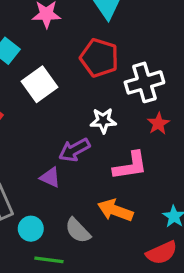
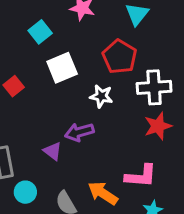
white star: (103, 121) -> (101, 96), moved
red star: (158, 124) -> (158, 126), size x1.4
pink L-shape: (130, 166) -> (141, 176), moved

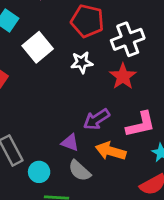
red star: (158, 126) -> (123, 76), moved
purple arrow: (79, 132) -> (96, 119), moved
purple triangle: (53, 151) -> (70, 142), moved

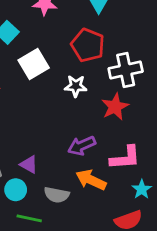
purple triangle: (70, 142) -> (29, 164), moved
gray semicircle: (80, 171) -> (57, 195), turned -40

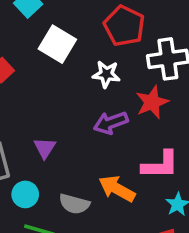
white square: (34, 64) -> (57, 44), turned -32
purple arrow: (82, 146) -> (111, 123), moved
purple triangle: (29, 164) -> (45, 148), moved, turned 30

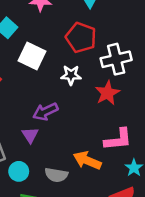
purple arrow: (111, 123) -> (45, 112), moved

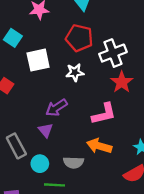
white square: (32, 56) -> (38, 60), turned -30
red star: (107, 93) -> (122, 82), moved
pink L-shape: (118, 139) -> (104, 114), moved

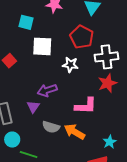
cyan square: (13, 38) -> (26, 22), turned -35
gray semicircle: (73, 162) -> (51, 127), moved
cyan circle: (40, 164) -> (12, 140), moved

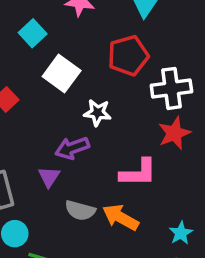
cyan square: (26, 22) -> (33, 33), turned 35
red pentagon: (82, 37) -> (128, 56), turned 30
white square: (42, 46) -> (62, 74), turned 35
white star: (70, 65) -> (97, 113), moved

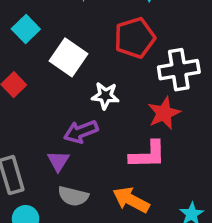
cyan square: (33, 33) -> (26, 29), moved
red star: (174, 133) -> (164, 113), moved
gray semicircle: (80, 210) -> (73, 196), moved

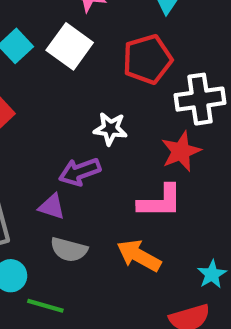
white square: (68, 57) -> (70, 46), moved
purple triangle: (58, 161) -> (52, 207), turned -45

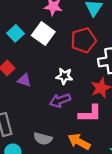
purple arrow: (80, 172) -> (60, 100), moved
purple triangle: (52, 207) -> (24, 80), moved

